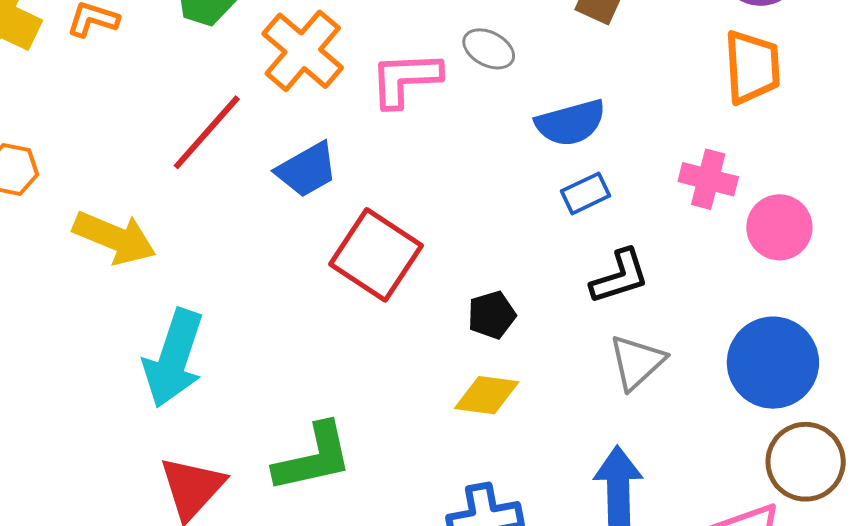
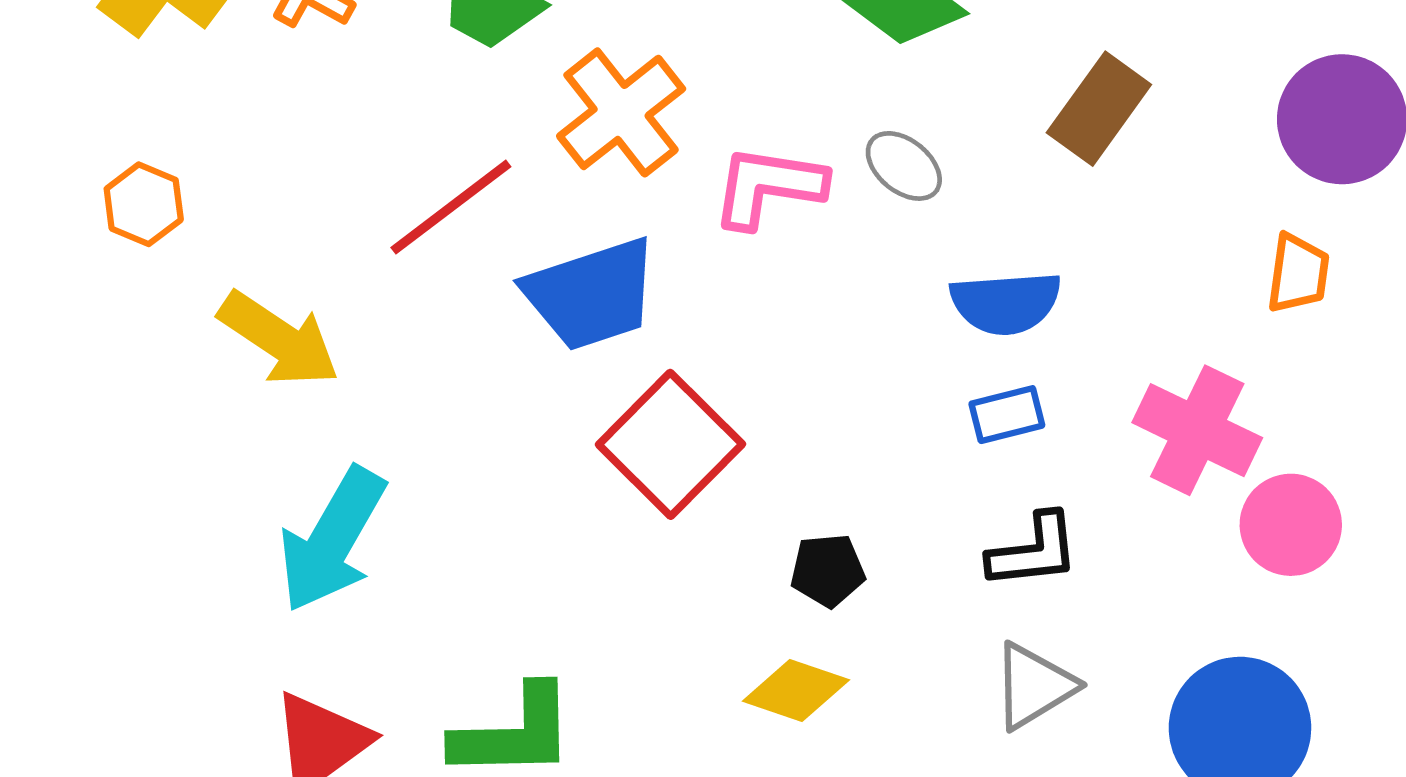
orange trapezoid: (752, 67) -> (1298, 273), size x0.7
blue trapezoid: (307, 170) -> (591, 294), size x1.4
pink cross: (708, 179) -> (1197, 430), size x1.4

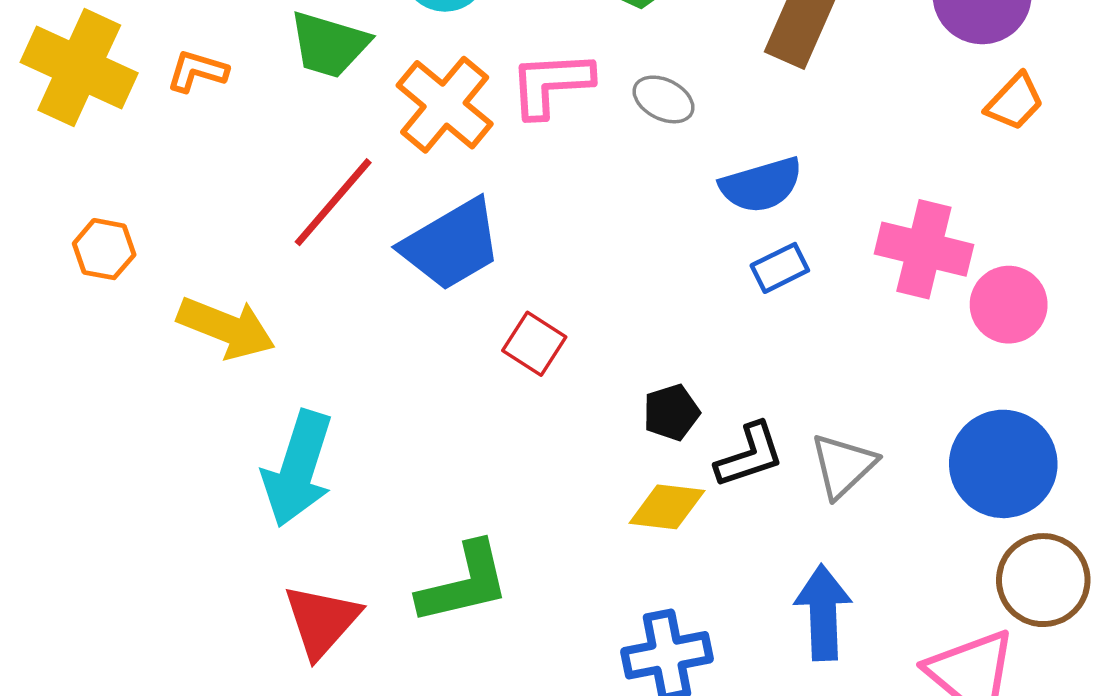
pink L-shape: (768, 187) -> (551, 84), moved
orange trapezoid: (1298, 273) -> (1015, 102), moved, turned 48
red square: (670, 444) -> (534, 344), size x0.6
black L-shape: (1034, 551) -> (750, 455), moved

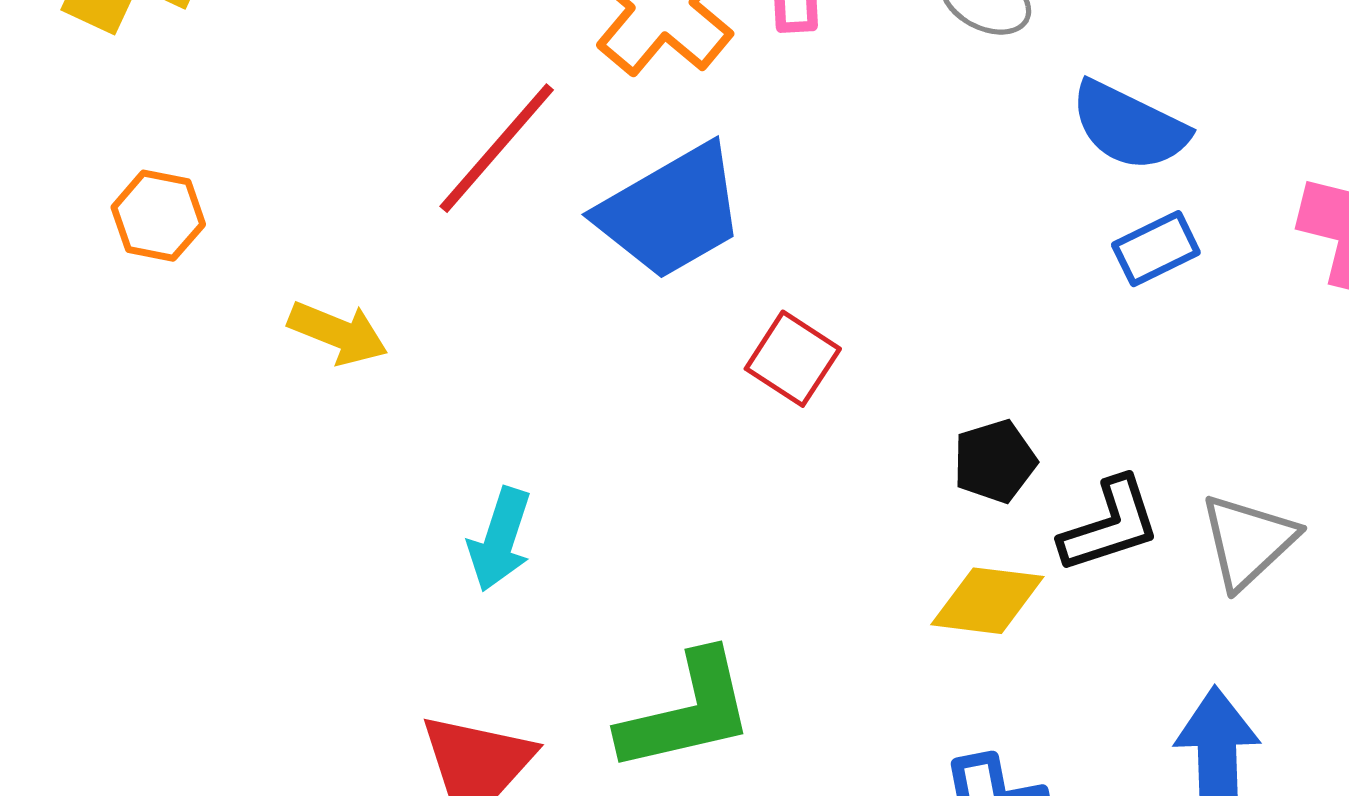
blue semicircle: (761, 185) -> (1129, 126), turned 42
yellow arrow: (226, 328) -> (338, 333), size x0.7
cyan arrow: (298, 469) -> (500, 539), moved, size x0.6

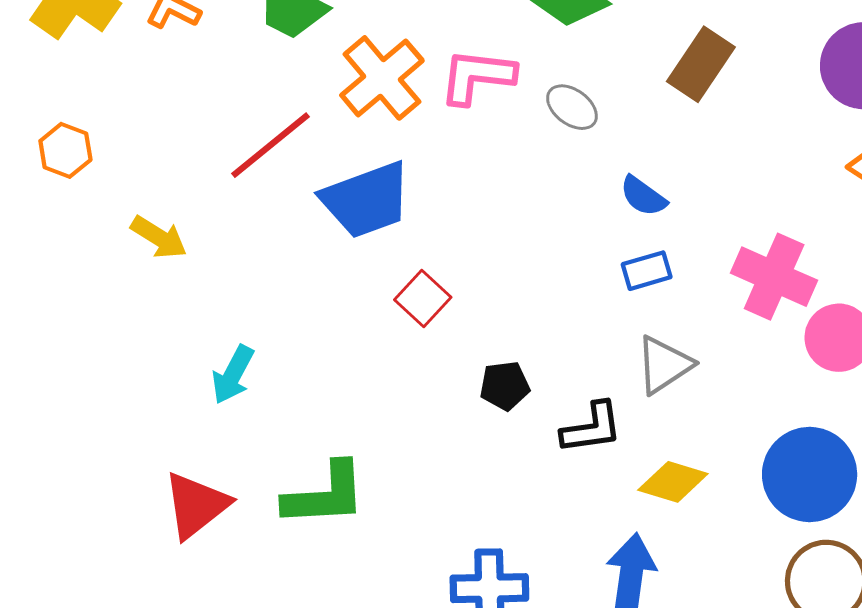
blue semicircle: (1129, 126) -> (643, 196), size x0.7
black pentagon: (995, 461) -> (505, 386), moved
gray triangle: (1248, 541) -> (664, 365), moved
yellow diamond: (987, 601) -> (673, 482), moved

